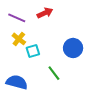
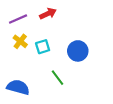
purple line: (17, 18) -> (18, 19), turned -48
cyan square: (33, 51) -> (43, 47), moved

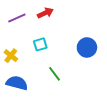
yellow cross: (20, 41) -> (11, 56), moved
blue circle: (78, 51) -> (87, 47), moved

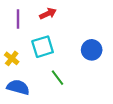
purple line: (17, 18) -> (18, 19), turned -66
cyan square: (40, 44) -> (43, 47), size x1.5

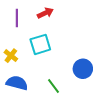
blue circle: (92, 50) -> (83, 69), moved
green line: (58, 78) -> (53, 86), moved

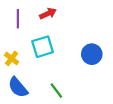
blue circle: (83, 69) -> (92, 54), moved
blue semicircle: (17, 83) -> (18, 87), turned -145

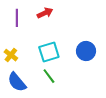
cyan square: (43, 47) -> (49, 52), moved
green line: (56, 91) -> (49, 76), moved

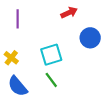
red arrow: (45, 13) -> (69, 13), moved
blue circle: (86, 51) -> (90, 38), moved

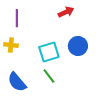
blue circle: (90, 38) -> (78, 46), moved
yellow cross: (11, 58) -> (11, 45), moved, turned -32

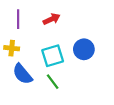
red arrow: (66, 12) -> (52, 19), moved
blue semicircle: (17, 82) -> (22, 74), moved

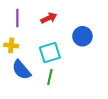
blue circle: (84, 49) -> (82, 36), moved
green line: (53, 82) -> (50, 77), turned 49

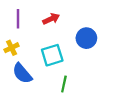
yellow cross: (11, 45) -> (12, 48), turned -32
green line: (50, 77) -> (64, 84), moved

